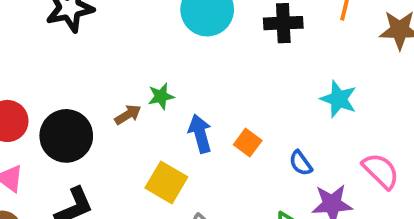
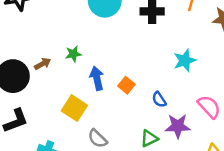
cyan star: (339, 99) -> (185, 60), turned 30
brown arrow: (128, 115) -> (43, 64), moved

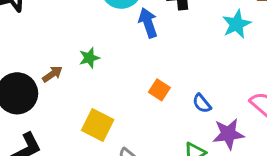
cyan star: (185, 60) -> (237, 24), moved
blue arrow: (97, 78) -> (148, 23), moved

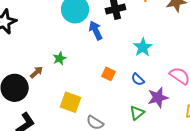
cyan star: (237, 24) -> (143, 47), moved

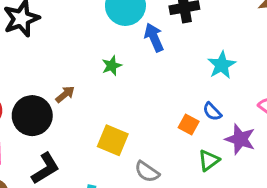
green star: (60, 58) -> (112, 66), moved
orange square: (109, 74) -> (189, 124), moved
purple star: (158, 98) -> (240, 139), turned 30

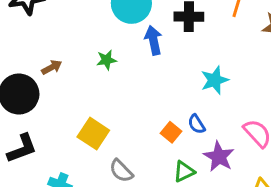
brown arrow: (65, 94) -> (52, 67), moved

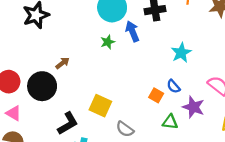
green star: (106, 60) -> (108, 42), moved
black L-shape: (22, 148) -> (68, 123), moved
green triangle: (184, 171) -> (170, 122), turned 42

